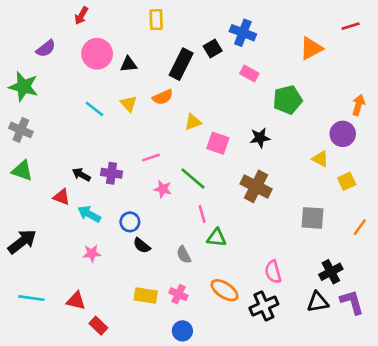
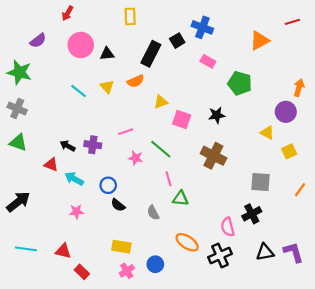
green pentagon: (288, 100) -> (240, 83), turned 30
black cross: (331, 272) -> (252, 214), moved
pink cross: (178, 294) -> (127, 271), moved, turned 32
blue circle: (182, 331) -> (155, 264), moved

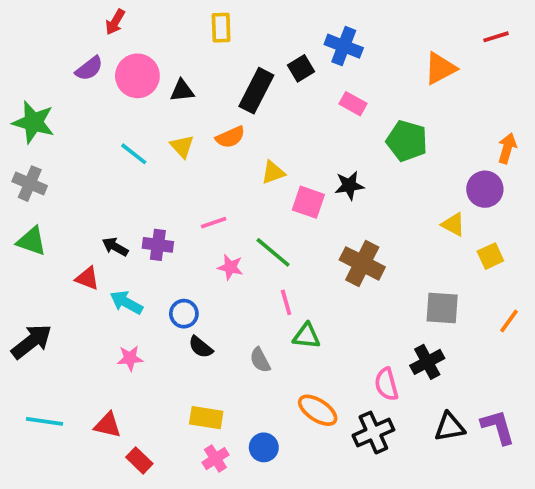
purple semicircle: (38, 41) -> (89, 68), moved
black star: (217, 115) -> (349, 185), moved

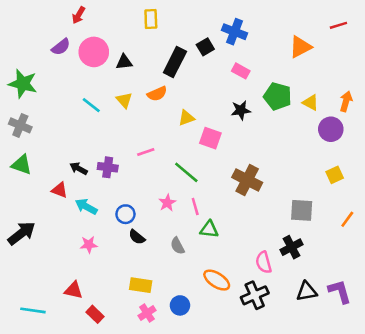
black star: (349, 185) -> (241, 110), moved
yellow triangle: (453, 224) -> (311, 103), moved
pink star: (230, 267) -> (167, 203), moved, turned 30
cyan line: (45, 421) -> (33, 310), moved

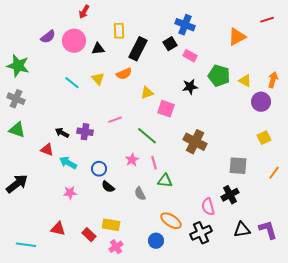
red arrow: (79, 15) -> (84, 12), moved
yellow rectangle: (151, 19) -> (119, 31), moved
black square: (205, 47) -> (170, 44), moved
blue circle: (180, 305) -> (156, 241), moved
red rectangle: (95, 314) -> (89, 235), moved

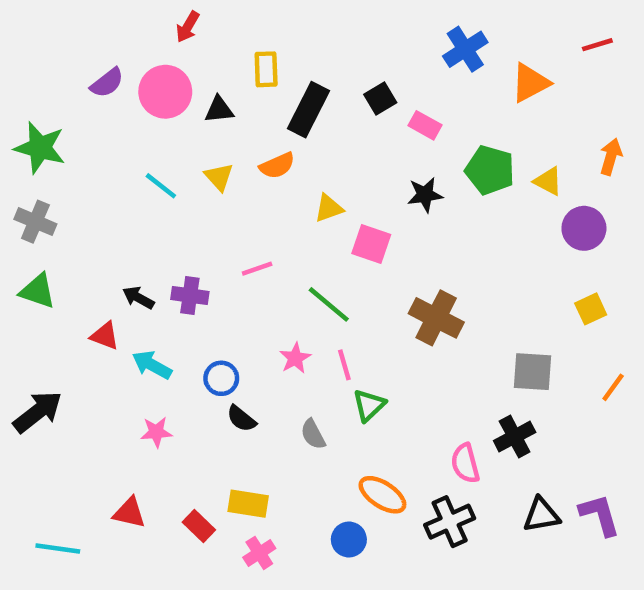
blue cross: (185, 25) -> (465, 49), moved, turned 36
orange arrow: (273, 80) -> (611, 157), moved
green triangle: (165, 181) -> (369, 405), turned -49

